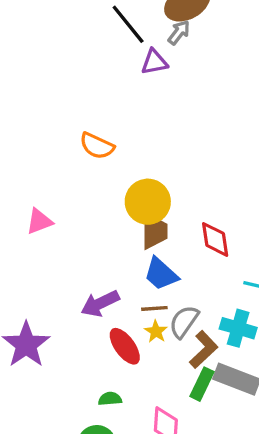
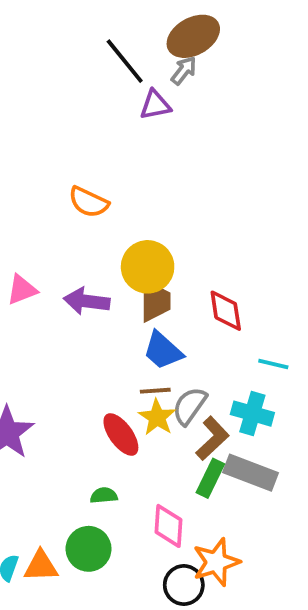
purple arrow: (100, 304) -> (87, 301), moved, turned 33
yellow star: (156, 331) -> (157, 417), size x1.4

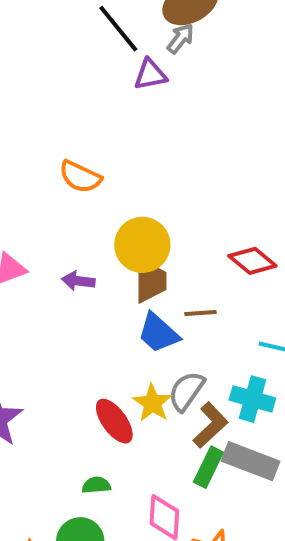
purple arrow: (87, 301) -> (78, 281), size x0.7
red diamond: (226, 311) -> (252, 261), moved, turned -42
brown line: (155, 391) -> (200, 313), moved

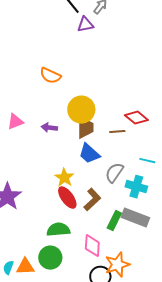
brown line: (200, 313) -> (117, 132), moved
gray semicircle: (186, 391) -> (114, 173), moved
yellow star: (152, 403) -> (64, 178), moved
brown L-shape: (210, 425) -> (92, 200), moved
green semicircle: (96, 485) -> (58, 230), size x1.6

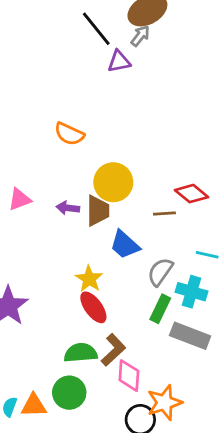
brown trapezoid: (85, 128) -> (98, 211), moved
brown L-shape: (92, 200) -> (113, 350), moved
green rectangle: (114, 221) -> (160, 309), moved

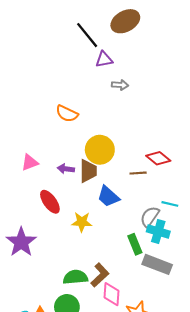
gray arrow: (140, 36) -> (120, 85), moved, turned 56
gray semicircle: (160, 272) -> (150, 217), moved
yellow star: (89, 279) -> (82, 222), turned -30
red ellipse: (93, 307) -> (50, 202), moved
green rectangle: (160, 309) -> (135, 244), turned -48

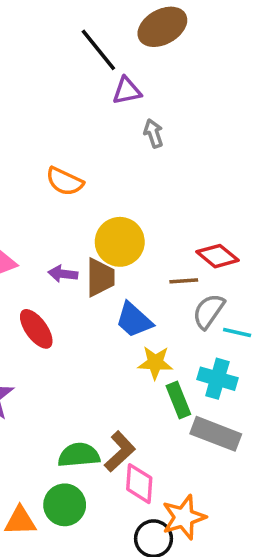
gray arrow: (120, 85) -> (153, 133), turned -112
gray semicircle: (150, 217) -> (209, 311), moved
yellow star: (82, 222) -> (155, 363), moved

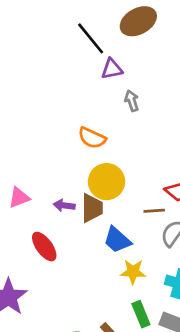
orange semicircle: (65, 181) -> (92, 138), moved
green rectangle: (178, 400) -> (141, 314), moved

